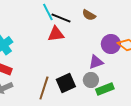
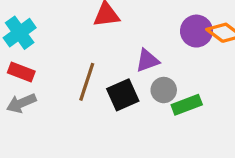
purple triangle: (96, 62) -> (147, 61), moved
brown line: (44, 88) -> (87, 82), moved

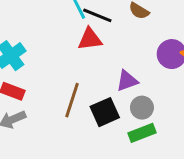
green rectangle: (187, 105) -> (142, 133), moved

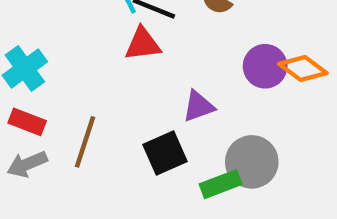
brown line: (72, 100) -> (85, 142), moved
gray circle: (142, 108) -> (252, 162), moved, size x1.5

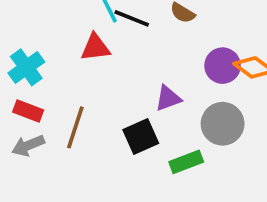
red triangle: (143, 44) -> (95, 47), moved
gray circle: (252, 162) -> (223, 124), moved

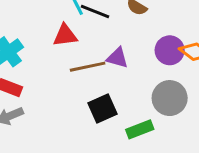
purple triangle: (168, 98) -> (117, 58), moved, turned 35
brown line: (75, 127) -> (88, 67), moved, turned 60

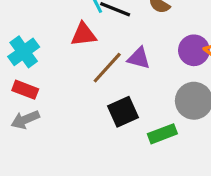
brown line: (88, 67) -> (107, 68), turned -36

